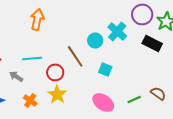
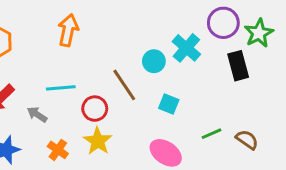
black rectangle: (152, 43) -> (238, 66), turned 48
green line: (134, 99) -> (212, 134), moved

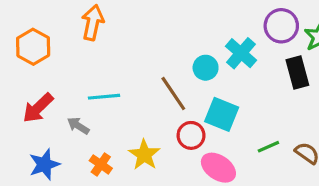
orange arrow: (68, 30) -> (93, 23), moved
cyan square: (169, 104) -> (222, 114), size x1.5
red circle: (95, 109) -> (191, 135), moved

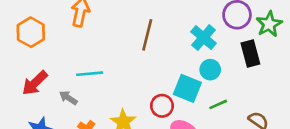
cyan circle: (206, 68) -> (210, 70), moved
brown line: (173, 93) -> (147, 35), moved, turned 48
green line: (268, 147) -> (218, 104), moved

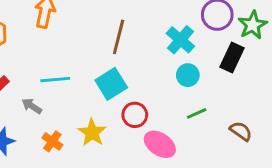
black rectangle: (250, 54) -> (232, 57), turned 40
cyan square: (187, 88) -> (111, 84), moved, turned 36

